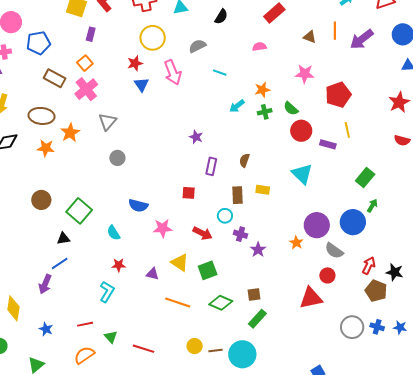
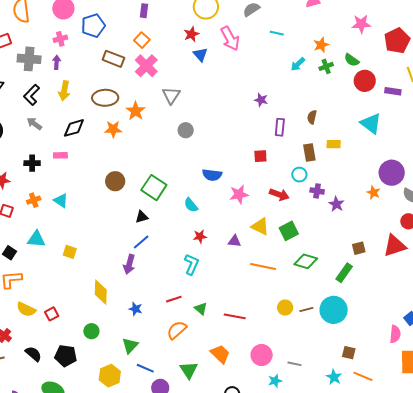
brown square: (254, 295) -> (359, 248), moved

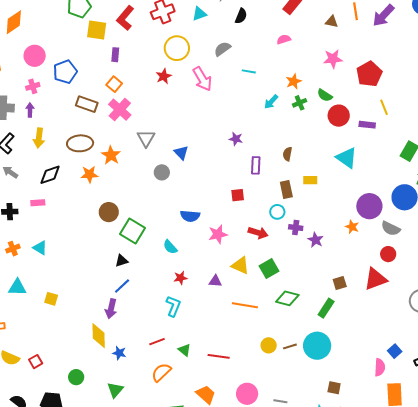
blue triangle: (200, 54) -> (181, 153), moved
brown circle: (115, 181) -> (109, 212), moved
yellow diamond: (101, 292) -> (99, 336), moved

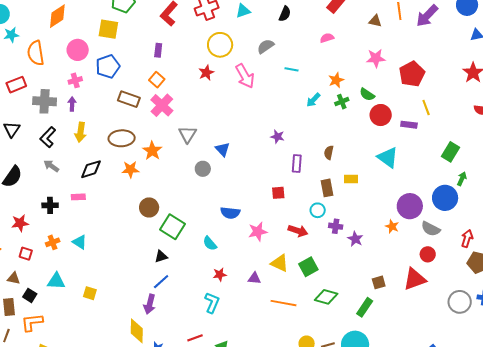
yellow square: (97, 30) -> (108, 29), moved

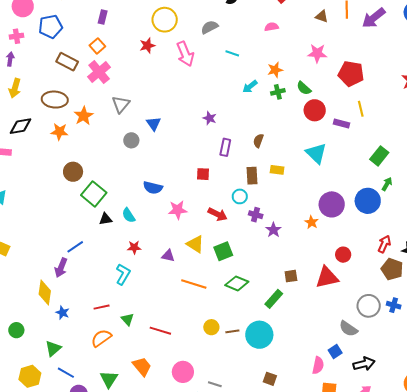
red pentagon: (412, 74) -> (351, 74), turned 30
gray semicircle: (431, 229) -> (348, 329), moved
black triangle: (161, 256) -> (106, 219), moved

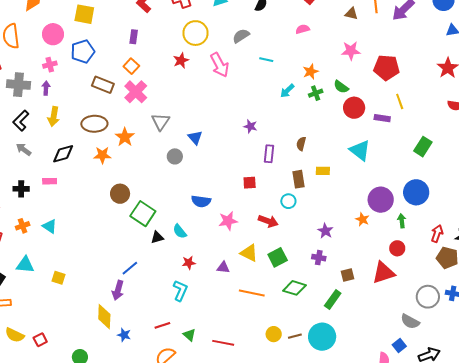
green arrow: (387, 184) -> (402, 221), moved, turned -32
purple cross: (256, 215) -> (319, 258), moved

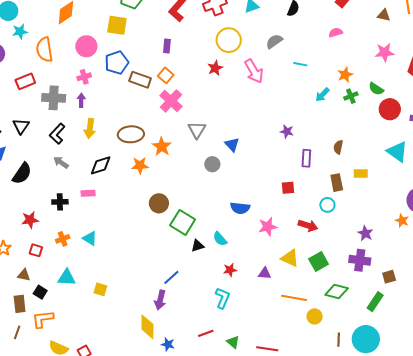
brown rectangle: (103, 85) -> (140, 80), moved
purple cross: (319, 258) -> (360, 260), size x1.5
yellow circle: (274, 334) -> (315, 316), moved
brown line: (295, 336) -> (339, 340), turned -72

